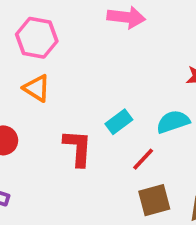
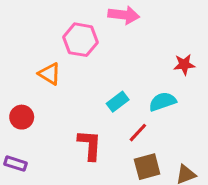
pink hexagon: (37, 38) -> (80, 40), moved
red L-shape: (78, 148) -> (90, 145), moved

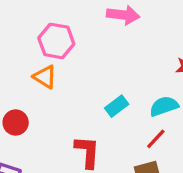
pink hexagon: (80, 40) -> (56, 41), moved
red line: (138, 133) -> (156, 139), moved

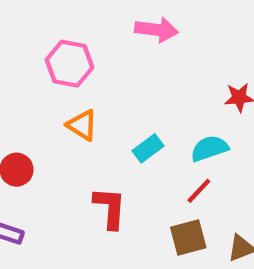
orange triangle: (45, 77) -> (82, 125), moved

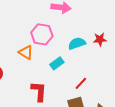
pink hexagon: (70, 64) -> (42, 34), moved
cyan semicircle: (209, 148) -> (77, 43), moved

